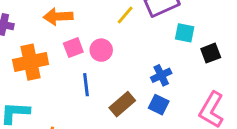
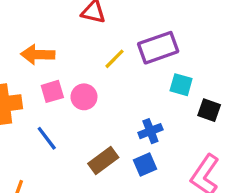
black square: (211, 53) -> (209, 110), turned 36
blue line: (86, 85) -> (47, 138), moved, turned -35
blue square: (159, 105) -> (145, 164), turned 36

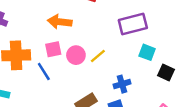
orange arrow: (38, 55) -> (60, 22), moved
yellow line: (115, 59) -> (98, 56), moved
blue line: (47, 138) -> (44, 72), moved

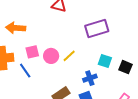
orange arrow: (60, 22) -> (16, 28), moved
cyan square: (147, 52) -> (105, 61), moved

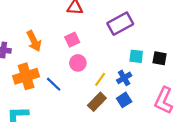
orange arrow: (16, 28) -> (34, 41), turned -108
pink square: (32, 52) -> (72, 40), moved
yellow line: (69, 56) -> (100, 79), moved

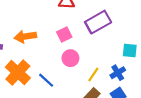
purple rectangle: (120, 24) -> (98, 22), moved
orange arrow: (34, 41) -> (25, 37), turned 108
orange cross: (26, 76) -> (18, 73), turned -30

